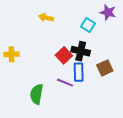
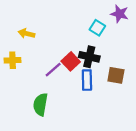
yellow arrow: (46, 18) -> (26, 34), moved
brown square: (105, 68) -> (116, 75), turned 35
purple line: (65, 83) -> (53, 70), moved, turned -63

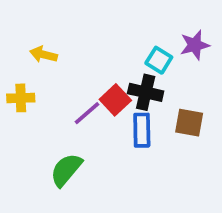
purple star: (119, 14) -> (195, 45), moved, turned -30
cyan square: (97, 28) -> (159, 60), moved
green semicircle: (40, 104) -> (66, 170), turned 30

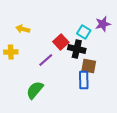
red square: (115, 100) -> (61, 42), moved
brown square: (189, 123) -> (89, 66), moved
blue rectangle: (142, 130) -> (84, 80), moved

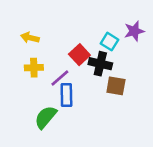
yellow cross: (11, 52) -> (34, 68), moved
blue rectangle: (84, 80) -> (66, 95), moved

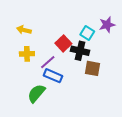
blue rectangle: (66, 95) -> (53, 76), turned -66

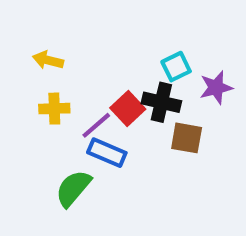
purple star: (107, 25) -> (216, 88), moved
cyan square: (87, 33) -> (176, 67), turned 32
red square: (63, 43) -> (128, 109), moved

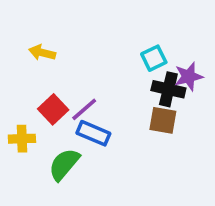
black cross: (161, 102) -> (168, 89), moved
yellow cross: (54, 109) -> (22, 139), moved
red square: (128, 109) -> (53, 109), moved

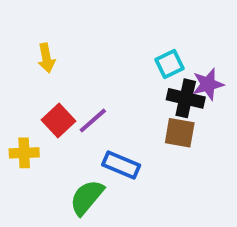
yellow arrow: (42, 53) -> (46, 58), turned -115
blue rectangle: (93, 133) -> (121, 165), moved
green semicircle: (64, 164) -> (87, 197), moved

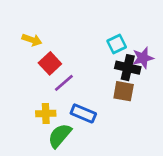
yellow arrow: (46, 58) -> (32, 40), turned -60
red square: (58, 121) -> (50, 63), moved
yellow cross: (24, 153) -> (46, 113), moved

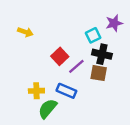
purple star: (143, 58) -> (114, 23), moved
red square: (50, 63) -> (60, 56), moved
purple line: (64, 83) -> (76, 66), moved

